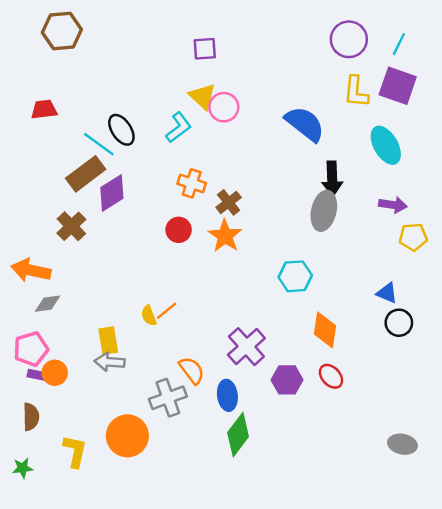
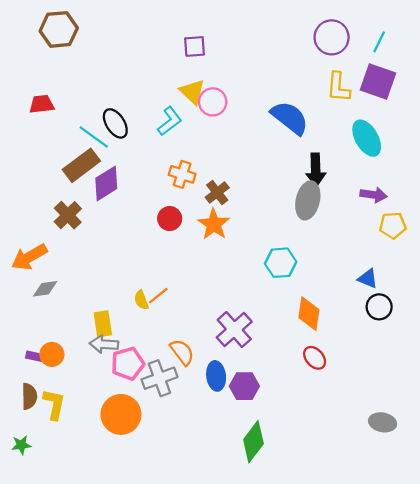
orange arrow: (31, 270) -> (29, 257), turned -42
pink pentagon: (31, 349) -> (128, 363), moved
purple hexagon: (287, 380) -> (244, 386), moved
green diamond: (238, 435) -> (253, 442), moved
yellow L-shape: (75, 451) -> (54, 404), moved

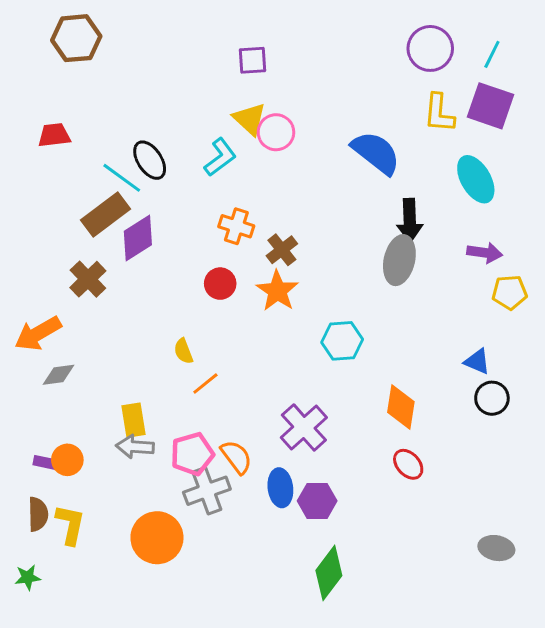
cyan hexagon: (281, 263) -> (342, 341), moved
yellow semicircle: (141, 300) -> (183, 351), moved
pink pentagon: (128, 363) -> (192, 454), moved

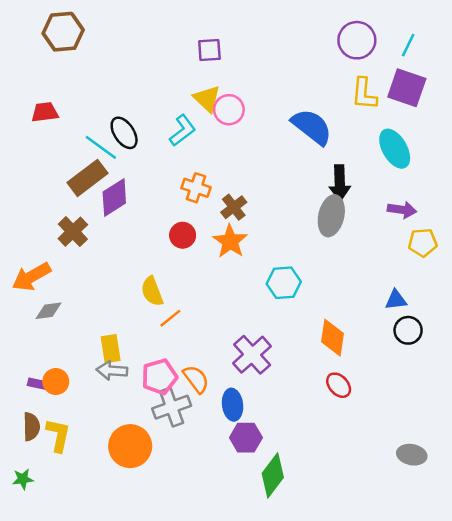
yellow semicircle: (183, 351) -> (152, 291), size x1.4
blue triangle: (477, 361) -> (396, 300), turned -30
purple hexagon: (317, 501) -> (246, 438), moved

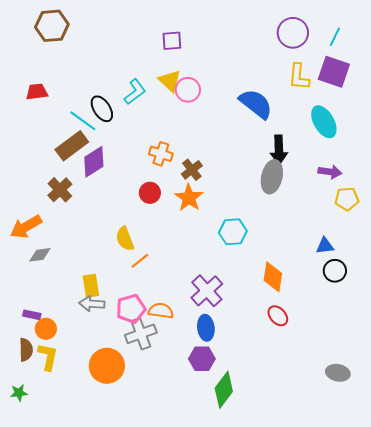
cyan L-shape: (183, 130) -> (135, 92), moved
orange semicircle: (196, 379) -> (161, 311), turned -45
orange circle: (56, 382) -> (46, 329), moved
blue ellipse: (233, 405) -> (206, 328), moved

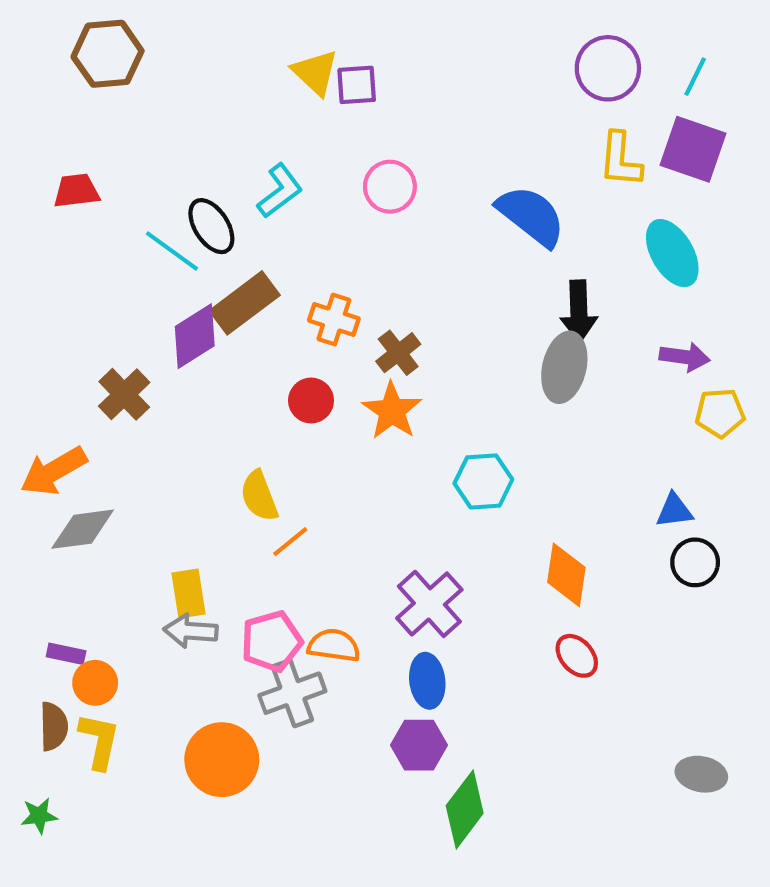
yellow triangle: (170, 81) -> (315, 72), moved
brown rectangle: (72, 146) -> (245, 303), moved
gray diamond: (40, 255) -> (83, 529), size x1.4

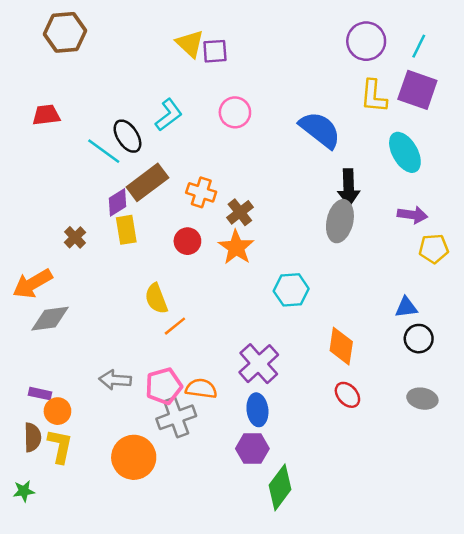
purple diamond: (195, 336) -> (117, 202), size x0.7
brown cross: (124, 394) -> (75, 237), size x0.7
yellow rectangle: (189, 594) -> (126, 230), moved
gray ellipse: (701, 774) -> (422, 399), moved

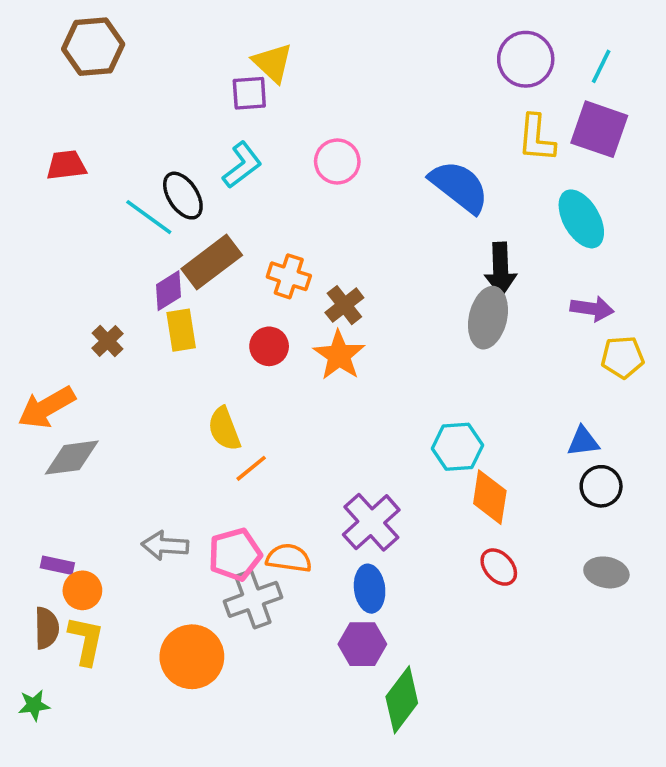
purple square: (215, 51) -> (249, 93), moved
cyan hexagon: (291, 290) -> (457, 447), moved

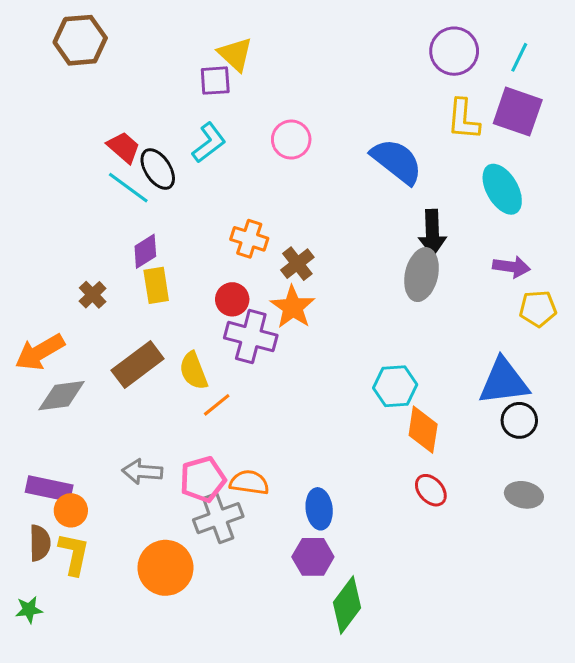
red trapezoid: (66, 165) -> (124, 147), moved, turned 48
brown rectangle: (212, 262) -> (138, 365), moved
blue triangle: (583, 441) -> (504, 382), size x1.8
purple cross: (371, 522) -> (251, 337), moved, turned -33
purple rectangle: (57, 565) -> (49, 489), size x1.6

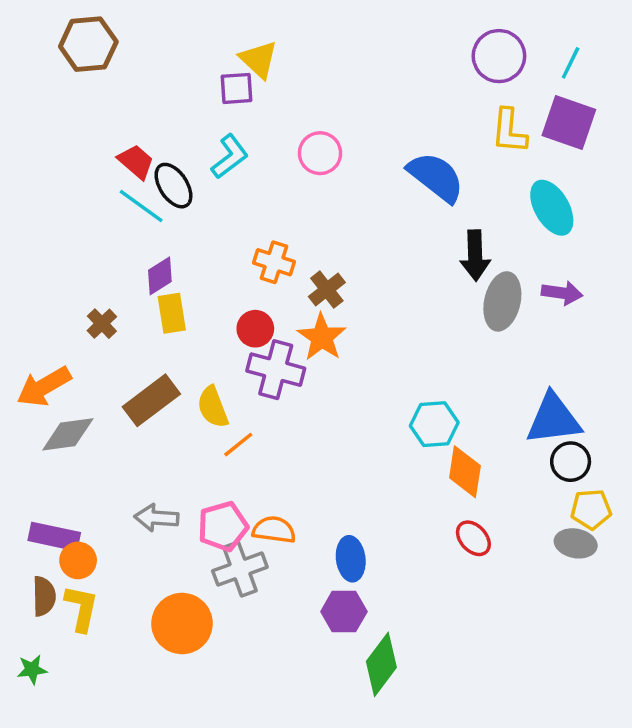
gray ellipse: (422, 275) -> (502, 301), moved
yellow pentagon: (538, 309) -> (591, 509), moved

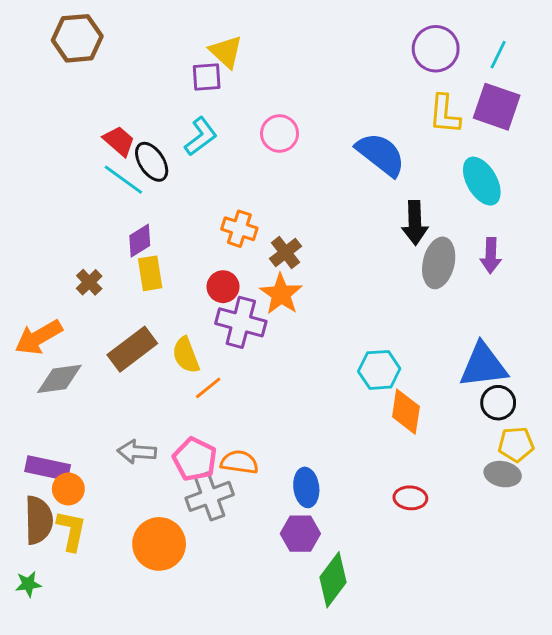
purple arrow: (562, 293) -> (491, 255), turned 84
pink pentagon: (223, 526) -> (195, 459), turned -30
red ellipse: (473, 538) -> (410, 498), moved, turned -44
brown semicircle: (44, 596) -> (39, 520), size x1.4

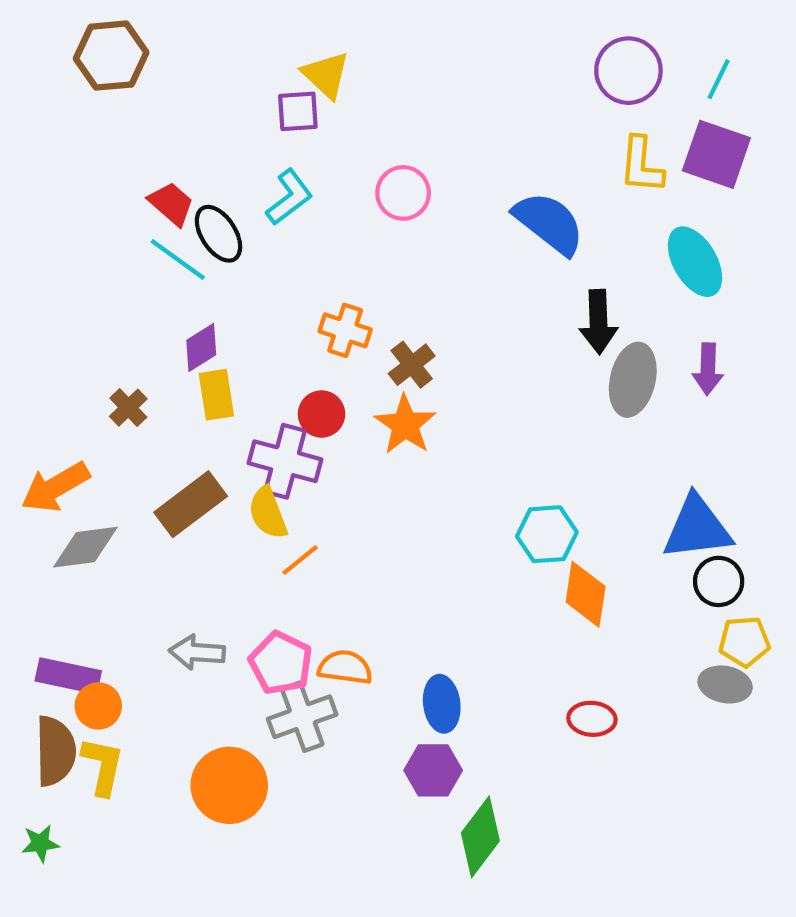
purple cross: (241, 322) -> (285, 461), moved

